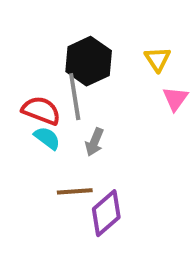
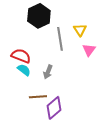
black hexagon: (89, 61) -> (39, 16), moved
gray line: (75, 97) -> (60, 39), moved

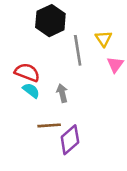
gray arrow: (48, 72) -> (62, 93), turned 144

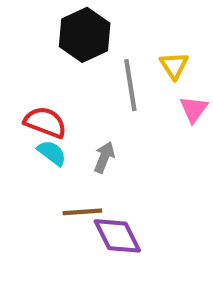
gray arrow: (62, 93) -> (104, 157), turned 36
purple diamond: (70, 140) -> (117, 236), turned -76

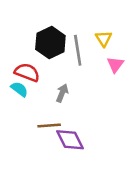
black hexagon: (85, 35) -> (50, 43), moved
cyan semicircle: (52, 153) -> (19, 89), moved

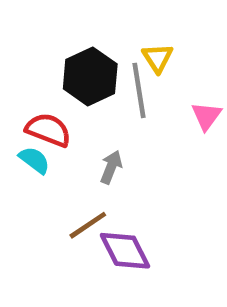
yellow triangle: (104, 39) -> (158, 58), moved
brown line: (49, 125) -> (88, 225), turned -30

